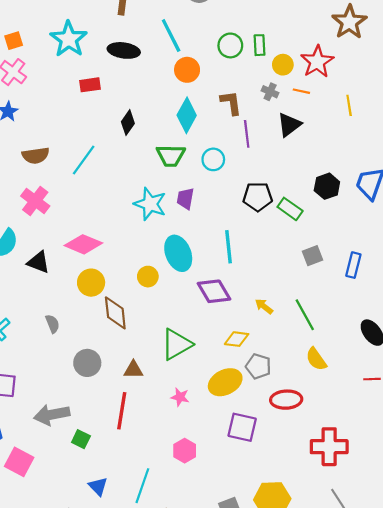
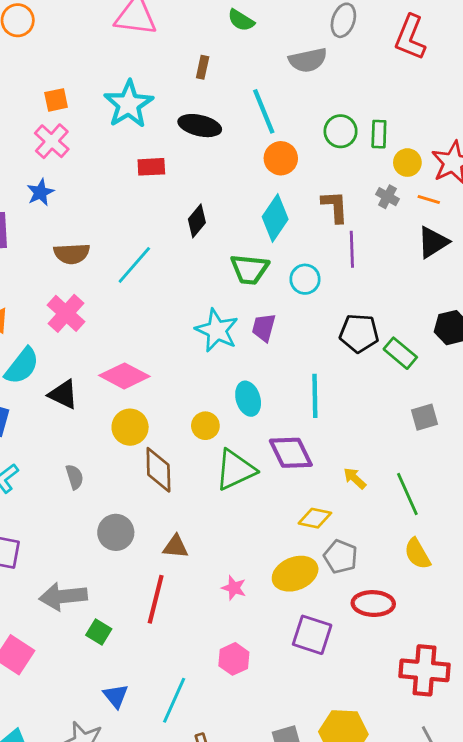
black triangle: (289, 125) -> (433, 242), moved
cyan ellipse: (178, 253) -> (248, 399), size x0.7
green triangle: (176, 344) -> (235, 470), moved

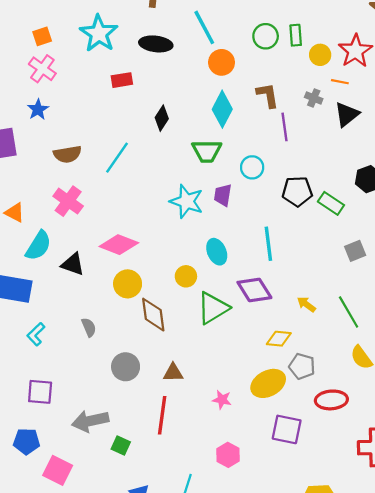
gray cross: (387, 197) -> (314, 98), moved
cyan circle: (305, 279) -> (252, 167), moved

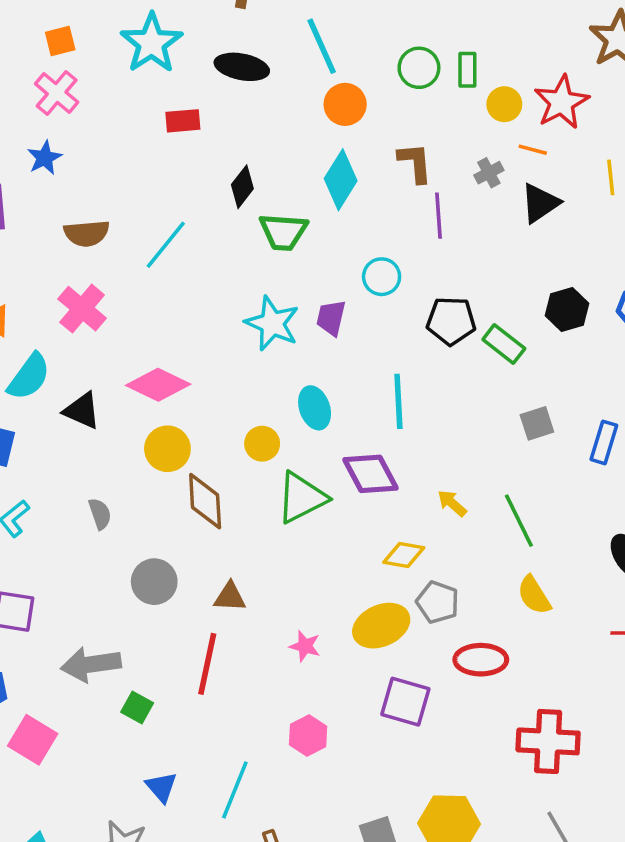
gray cross: (314, 98) -> (489, 173), turned 35
green trapezoid: (207, 151) -> (283, 232), moved

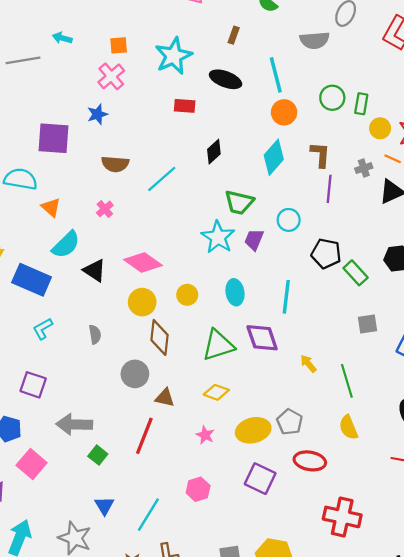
green trapezoid: (283, 232) -> (239, 202), moved
pink cross: (82, 309) -> (105, 209), size x0.6
yellow circle: (262, 444) -> (187, 295), moved
yellow diamond: (404, 555) -> (216, 392), moved
gray circle: (154, 582) -> (135, 374), moved

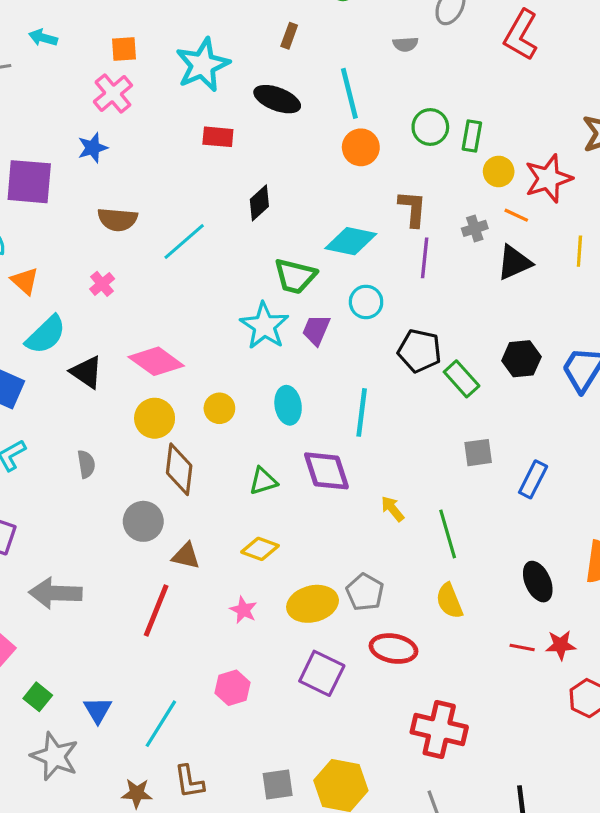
gray semicircle: (314, 40) -> (405, 44), size x0.6
cyan diamond: (274, 157) -> (351, 241), moved, turned 60
green triangle: (218, 345) -> (263, 481), size x0.6
green square: (98, 455) -> (38, 697), moved

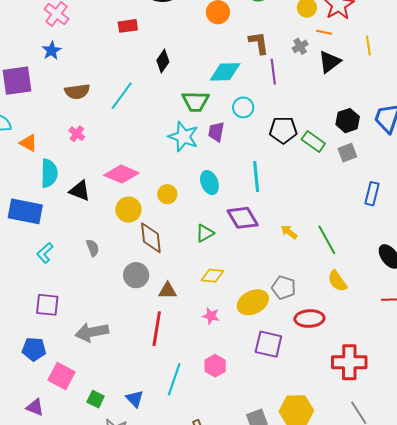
cyan semicircle: (46, 335) -> (49, 173), turned -32
gray square: (478, 453) -> (347, 153), moved
cyan line: (161, 724) -> (174, 379), moved

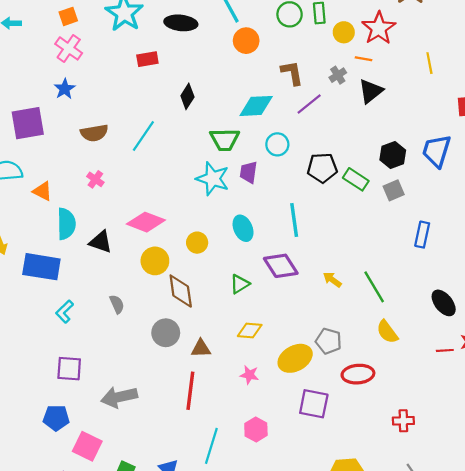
yellow line: (368, 45) -> (429, 63), moved
purple line: (273, 72) -> (309, 104), turned 60
red cross: (349, 362) -> (403, 421), size x0.6

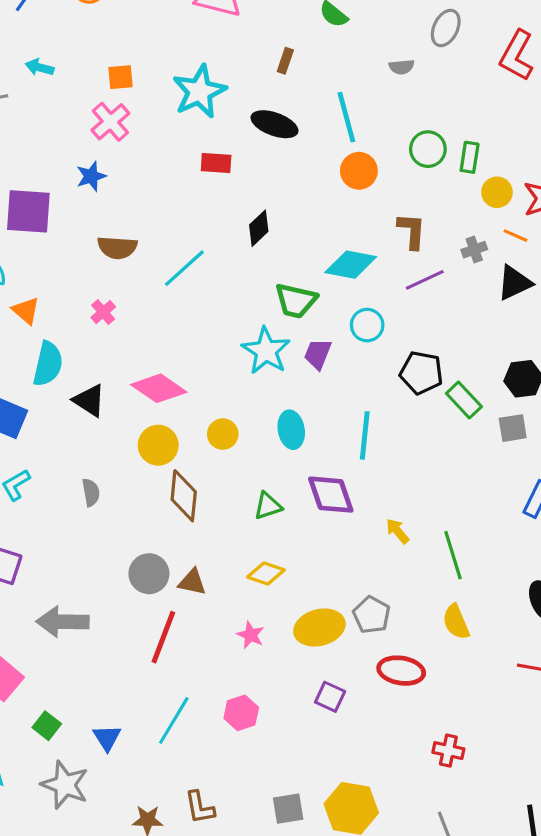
gray circle: (166, 333) -> (149, 574), moved
purple square: (314, 404) -> (330, 697), size x0.7

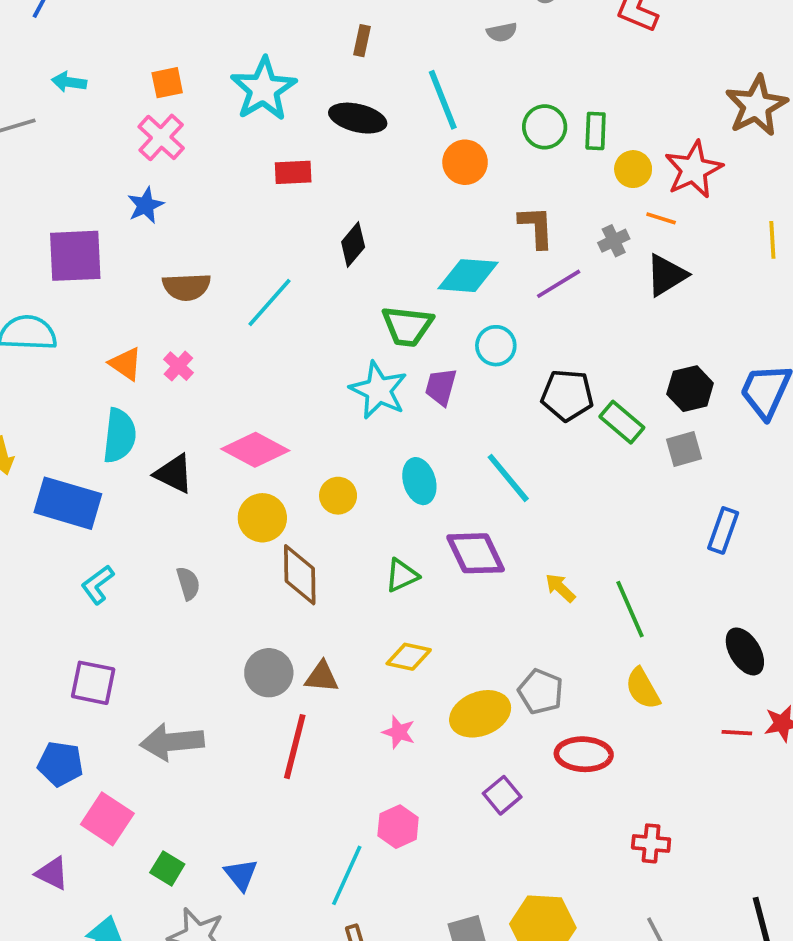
orange triangle: (26, 311) -> (126, 364), moved
cyan line: (365, 435) -> (508, 478), turned -39
purple square: (330, 697) -> (502, 795), turned 32
cyan line: (174, 721) -> (347, 875), moved

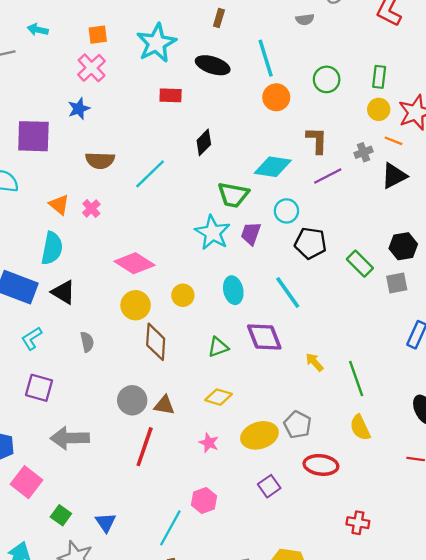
green rectangle: (596, 131) -> (379, 77), moved
black pentagon: (567, 395) -> (310, 243), moved
black triangle: (174, 474) -> (63, 292), moved
purple square: (93, 683) -> (39, 388), moved

